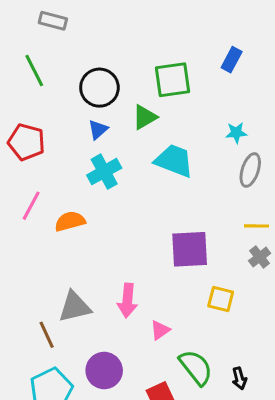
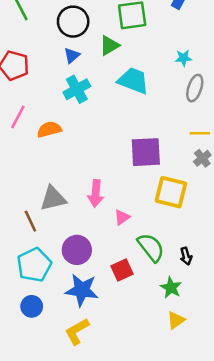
yellow square: (221, 299) -> (171, 192), size x1.5

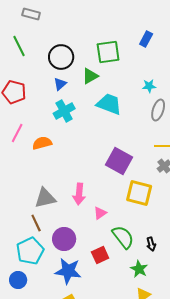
purple square: (146, 152) -> (119, 161), turned 32
brown line: (30, 221) -> (36, 223), moved
blue circle: (32, 306) -> (18, 280), moved

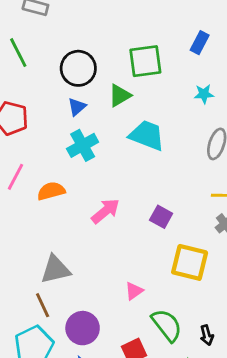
cyan star: (149, 86) -> (204, 94), moved
purple square: (119, 161) -> (161, 217), size x0.6
pink arrow: (79, 194) -> (105, 211), moved, turned -135

